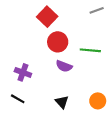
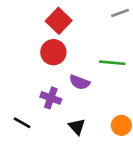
red circle: (58, 42) -> (53, 52), moved
purple cross: (23, 72) -> (51, 98), moved

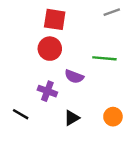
red square: (59, 21) -> (55, 19), turned -35
black triangle: (77, 127) -> (72, 118), turned 42

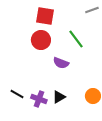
green line: (104, 58) -> (76, 39), moved, turned 48
purple cross: (47, 91) -> (39, 99), moved

